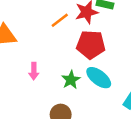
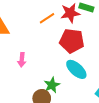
green star: (71, 80) -> (52, 85), moved

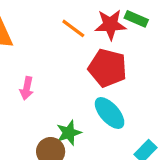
orange line: (47, 18) -> (73, 28), turned 63

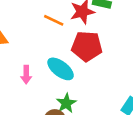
cyan ellipse: (110, 113) -> (61, 69), moved

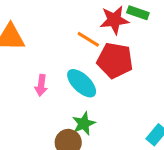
orange line: (54, 20) -> (88, 39), moved

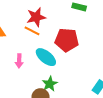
red star: (114, 20) -> (36, 17), moved
orange line: (88, 39) -> (32, 31), moved

